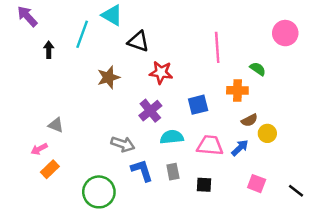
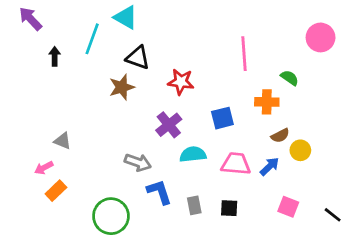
black triangle: (138, 41) -> (138, 58), moved
gray rectangle: (173, 172) -> (194, 205), moved

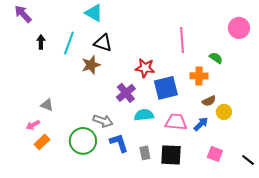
cyan line: (92, 39) -> (69, 43), moved
red star: (181, 82) -> (145, 68), moved
blue square: (222, 118) -> (166, 88), size x1.4
black square: (229, 208) -> (171, 155), size x1.6
green circle: (111, 216) -> (83, 141), moved

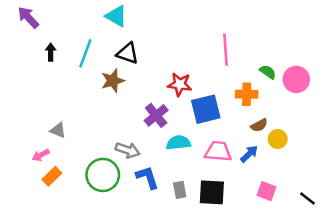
pink circle: (239, 28) -> (296, 79), moved

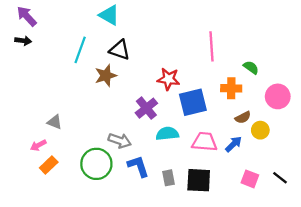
black arrow: (51, 52) -> (23, 41), moved, turned 98
pink circle: (296, 79) -> (278, 96), moved
black line: (307, 199) -> (280, 178), moved

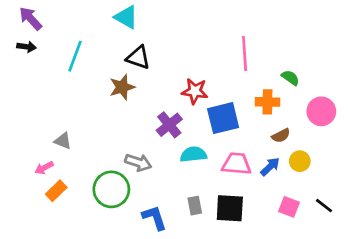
cyan line: (80, 50) -> (75, 56), moved
yellow circle: (260, 130) -> (300, 161), moved
blue L-shape: (138, 166) -> (154, 218), moved

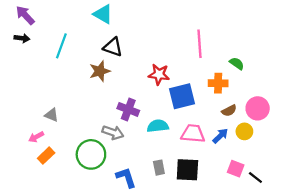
pink circle: (321, 111) -> (258, 108), moved
purple cross: (169, 125) -> (128, 109), moved, turned -30
black line: (324, 206) -> (255, 177), moved

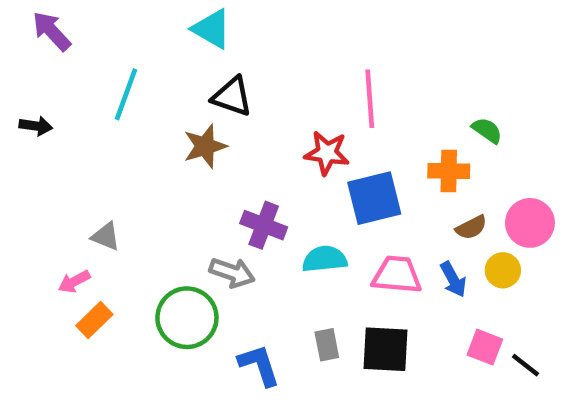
black arrow: (22, 38) -> (36, 126), moved
pink line: (199, 44) -> (370, 99), moved
blue arrow: (220, 136) -> (453, 279), turned 105

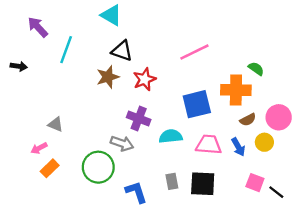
purple arrow: (52, 31) -> (38, 27), moved
pink line: (370, 99) -> (194, 52), turned 68
red star: (327, 153) -> (145, 79), moved, turned -30
orange cross: (449, 171) -> (236, 90), size x1.4

